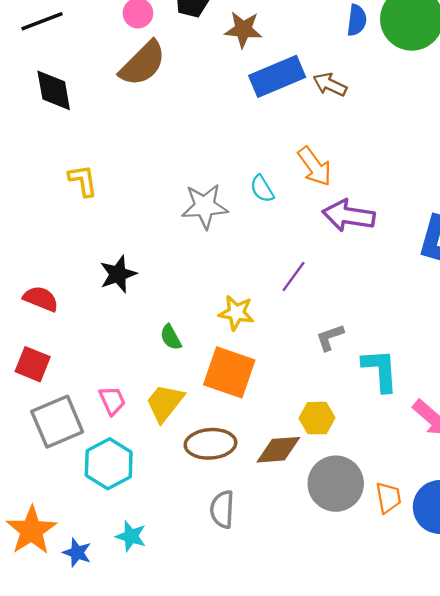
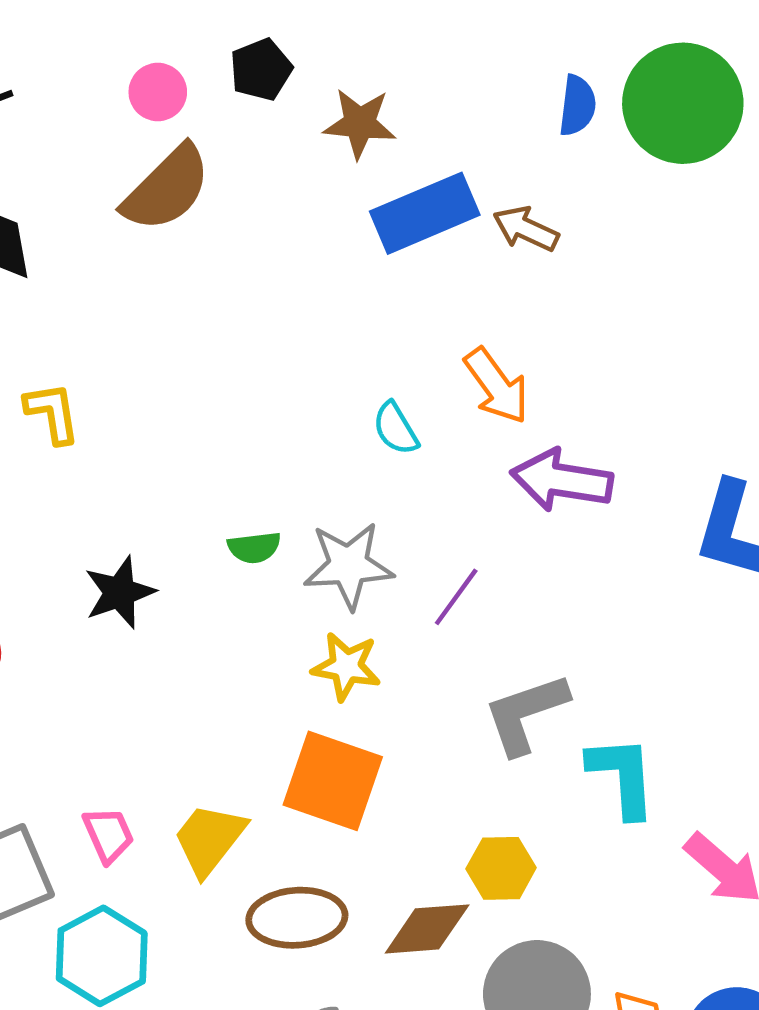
gray star: (205, 206) -> (348, 565), moved
green semicircle: (171, 337) -> (254, 547), moved, turned -68
gray L-shape: (330, 337) -> (526, 714), size x1.6

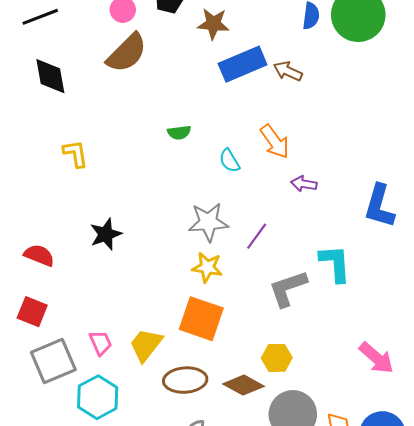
purple arrow: (562, 480) -> (304, 184), size x0.6
green semicircle: (254, 547) -> (179, 133), moved
cyan L-shape: (622, 776) -> (335, 263), moved
brown diamond: (427, 929) -> (244, 385), turned 33

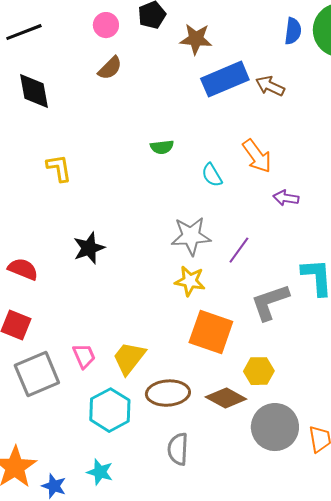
brown semicircle: (127, 53) -> (110, 68), size x0.6
orange square: (201, 319) -> (211, 332), moved
cyan hexagon: (98, 397) -> (110, 410), moved

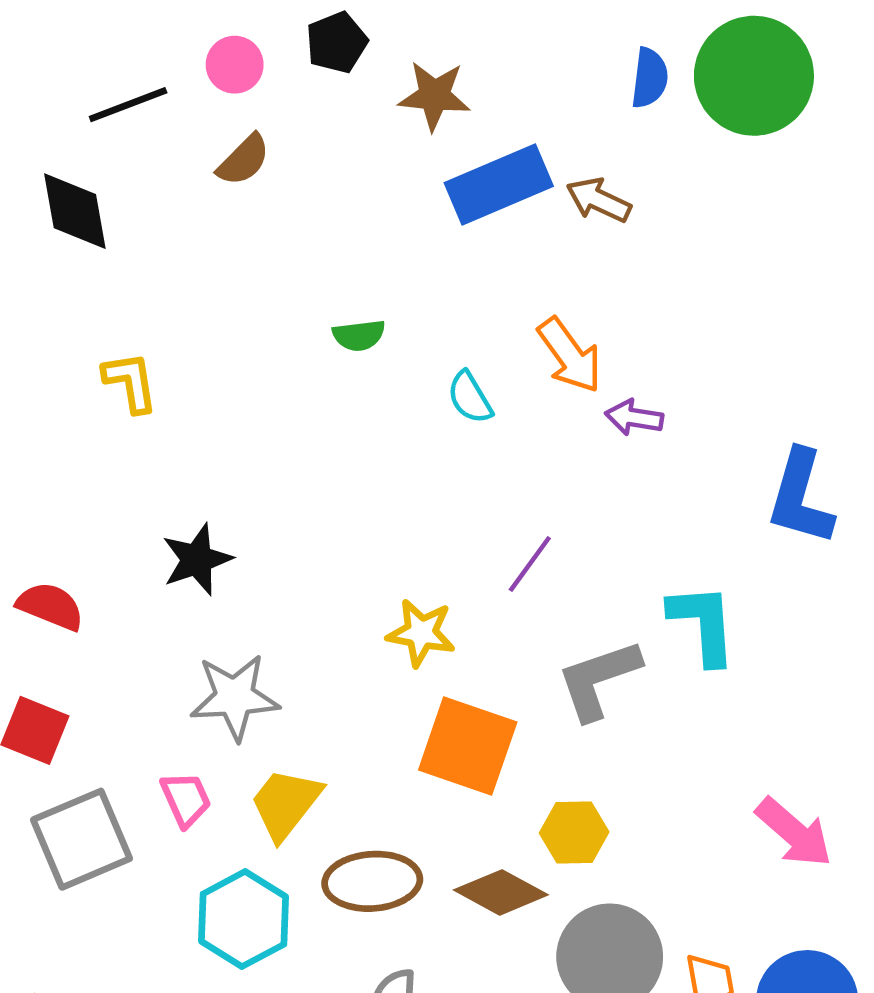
black line: (24, 32) -> (128, 105), moved
purple arrow: (286, 198) -> (634, 418), moved
gray star: (191, 236) -> (235, 697), moved

